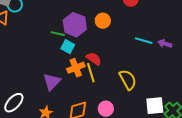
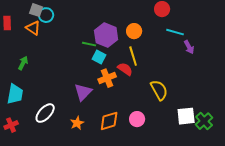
cyan line: (144, 41) -> (175, 32), moved
purple arrow: (165, 44) -> (189, 47), moved, turned -136
yellow line: (91, 73) -> (133, 56), moved

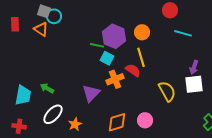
purple arrow: (189, 47) -> (194, 67), moved, turned 48
green arrow: (23, 63) -> (47, 88), moved, turned -88
white square: (186, 116) -> (194, 84), moved
orange star: (77, 123) -> (75, 124), moved
red cross: (11, 125) -> (19, 126), turned 32

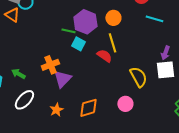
orange cross: (115, 79) -> (50, 65), moved
pink circle: (145, 120) -> (125, 104), moved
orange star: (75, 124) -> (56, 110), moved

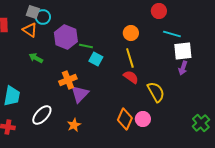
purple hexagon: (85, 22) -> (66, 37), moved
red semicircle: (104, 56) -> (131, 77), moved
white square: (165, 70) -> (183, 51), moved
green arrow: (18, 74) -> (36, 58), moved
orange diamond: (88, 108) -> (125, 119), moved, turned -50

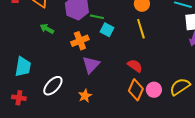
red semicircle: (131, 77) -> (135, 66), moved
orange cross: (68, 80) -> (80, 41), moved
yellow semicircle: (156, 92) -> (180, 87), moved, turned -95

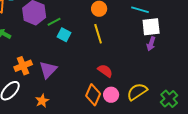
green line: (97, 17) -> (54, 22), turned -40
orange cross: (80, 41) -> (23, 66), moved
red semicircle: (135, 66) -> (105, 71), moved

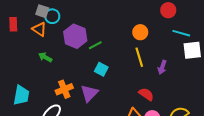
cyan square: (64, 35) -> (101, 69), moved
purple arrow: (151, 44) -> (162, 67), moved

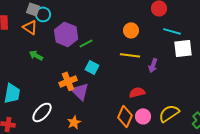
yellow line: (139, 57) -> (130, 55), turned -66
orange cross: (64, 89) -> (68, 81), moved
purple triangle: (89, 93) -> (80, 91), turned -30
red semicircle: (146, 94) -> (137, 92), turned -49

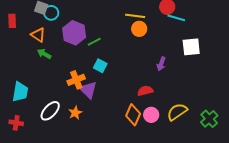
orange triangle: (30, 27) -> (38, 35), moved
cyan line: (172, 31) -> (176, 18), moved
yellow line: (130, 55) -> (135, 16), moved
orange star: (74, 122) -> (75, 113), moved

